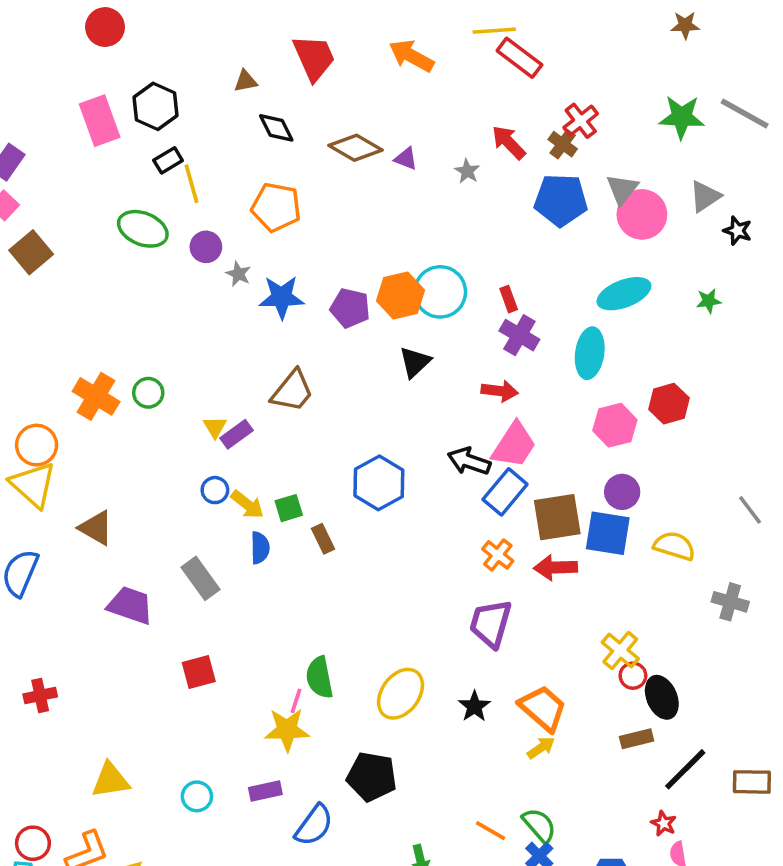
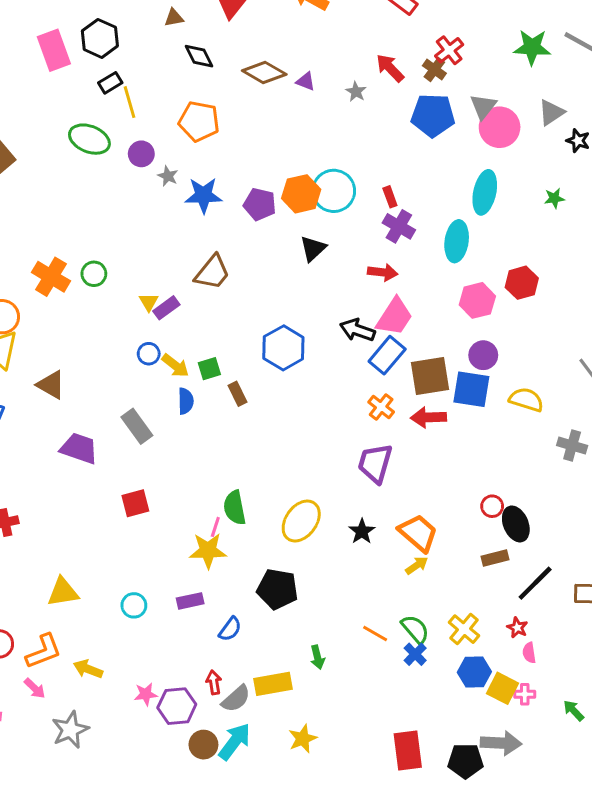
cyan ellipse: (624, 294) -> (485, 192), turned -57
yellow cross: (620, 650) -> (464, 629), moved
blue semicircle: (314, 825) -> (230, 629), size x0.7

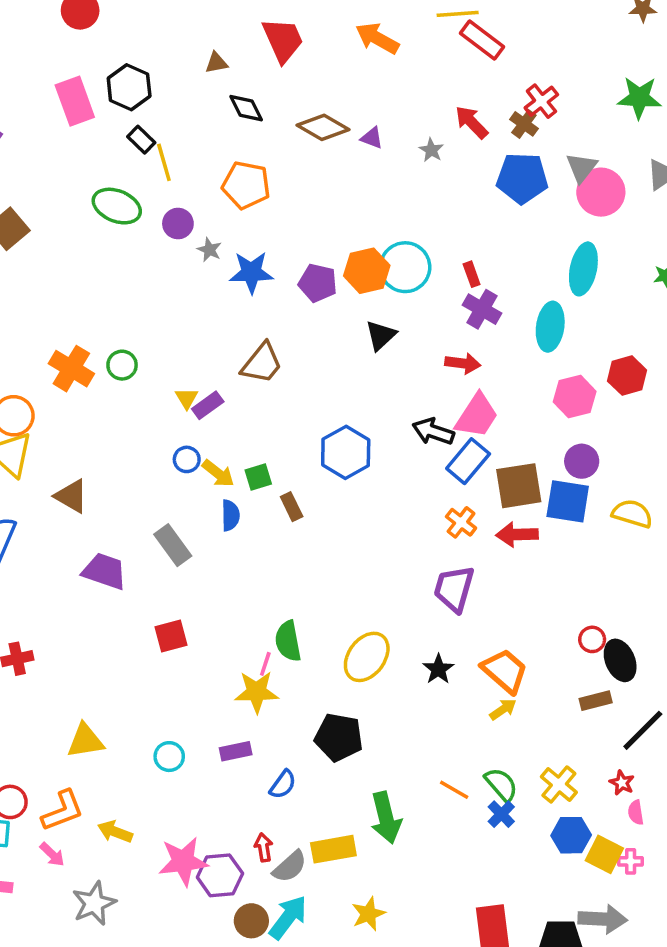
black rectangle: (110, 83) -> (141, 140), turned 75
green arrow: (317, 657) -> (386, 818), size x1.8
pink star: (146, 694) -> (183, 861), size x1.8

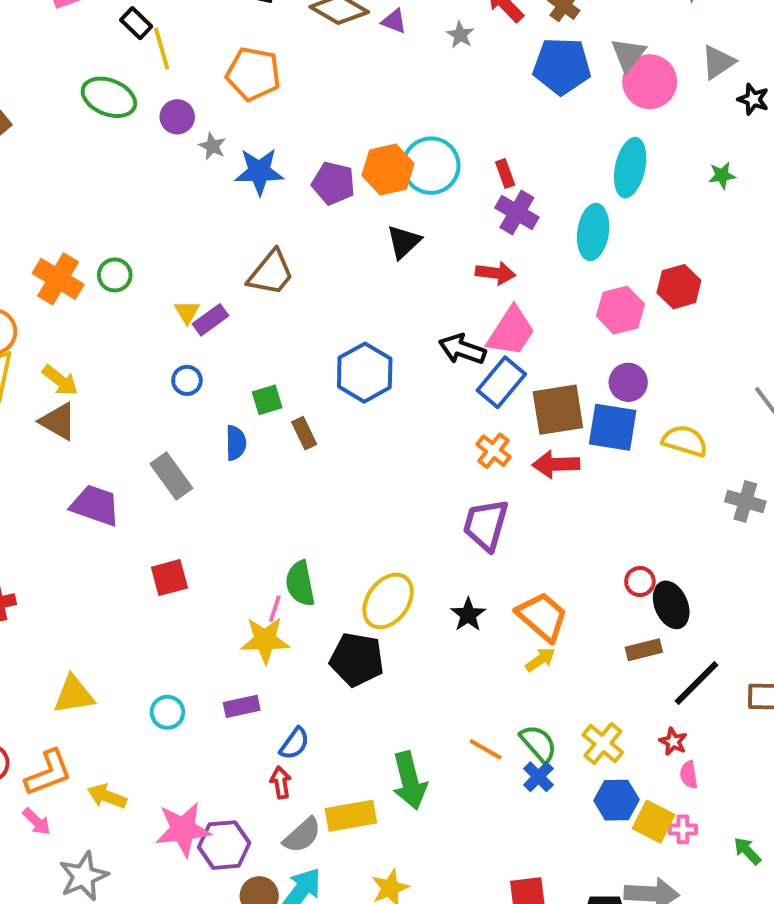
yellow arrow: (218, 473) -> (60, 380), moved
black pentagon: (339, 737) -> (357, 660), moved
red arrow: (264, 847) -> (281, 783), moved

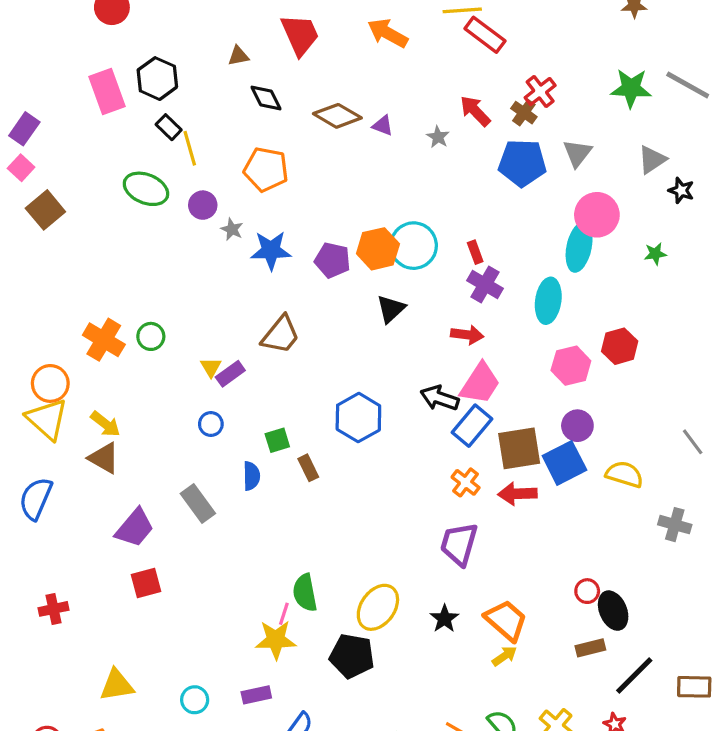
pink circle: (650, 82) -> (597, 215), moved
blue square: (613, 427) -> (564, 463), turned -36
purple trapezoid: (95, 505) -> (135, 528), turned 111
red square: (169, 578) -> (146, 583), moved

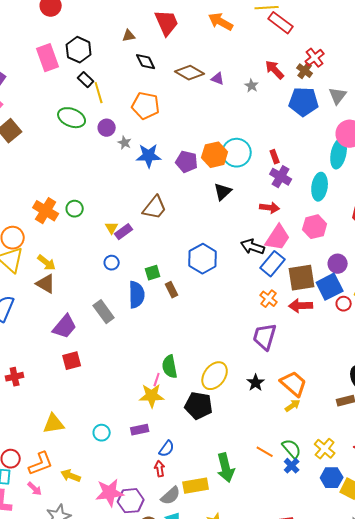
pink hexagon: (571, 366) -> (315, 227), moved
blue semicircle: (251, 476) -> (137, 295), size x1.5
red circle: (587, 591) -> (344, 304), moved

